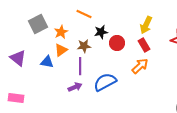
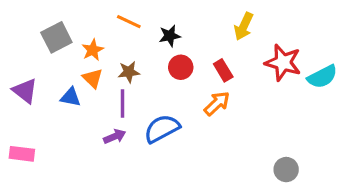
yellow arrow: (146, 25) -> (244, 26), moved
black star: (101, 32) -> (170, 36), moved
orange triangle: (61, 50) -> (93, 78), turned -40

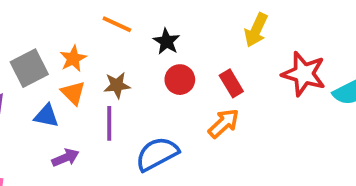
black star: (170, 36) -> (166, 41), turned -30
gray square: (56, 37) -> (29, 68), moved
purple arrow: (115, 136) -> (65, 158), moved

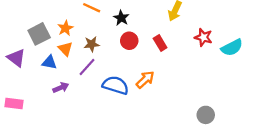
red star: (304, 74) -> (203, 37), size x0.7
purple line: (109, 123) -> (87, 67), turned 42
orange arrow: (224, 123) -> (145, 80), moved
blue semicircle: (157, 154) -> (116, 85), turned 45

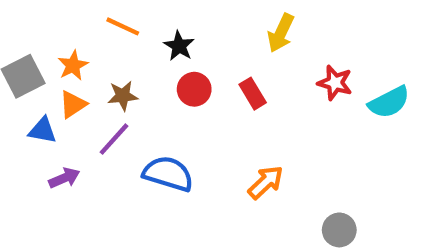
orange triangle: (65, 49) -> (73, 104), turned 42
orange arrow: (145, 80) -> (266, 182), moved

